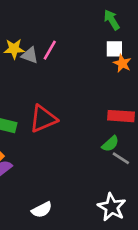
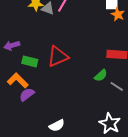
green semicircle: (110, 144) -> (101, 75), moved

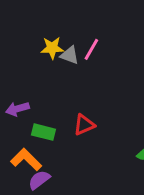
red triangle: (58, 56) -> (84, 125), size x0.7

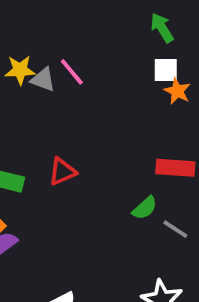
pink line: (91, 49) -> (72, 72), turned -70

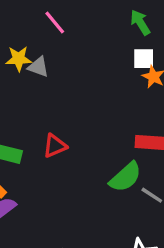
pink line: (72, 72) -> (55, 23), moved
green semicircle: (145, 208) -> (125, 177), size x1.5

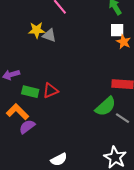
red triangle: (55, 146) -> (50, 91), moved

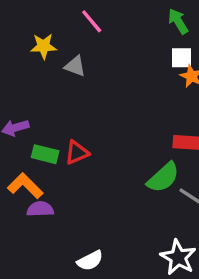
yellow star: (37, 30) -> (44, 46), moved
purple semicircle: (27, 127) -> (40, 209), turned 35

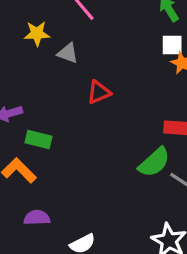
red triangle: (77, 153) -> (99, 92), moved
purple semicircle: (40, 209) -> (37, 218), moved

